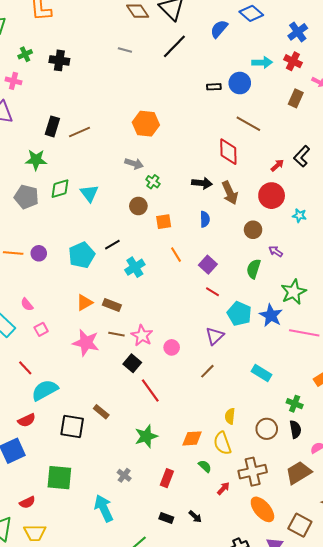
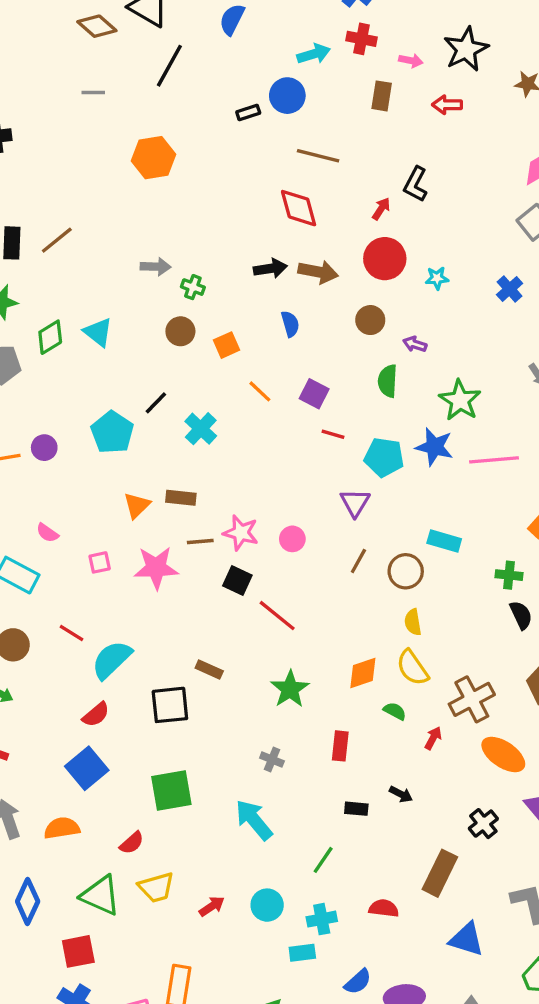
orange hexagon: (146, 124) -> (153, 158), moved
brown arrow: (230, 193) -> (318, 272), turned -40
pink square: (41, 329) -> (100, 562), moved, turned 32
brown circle: (267, 429) -> (406, 571), moved

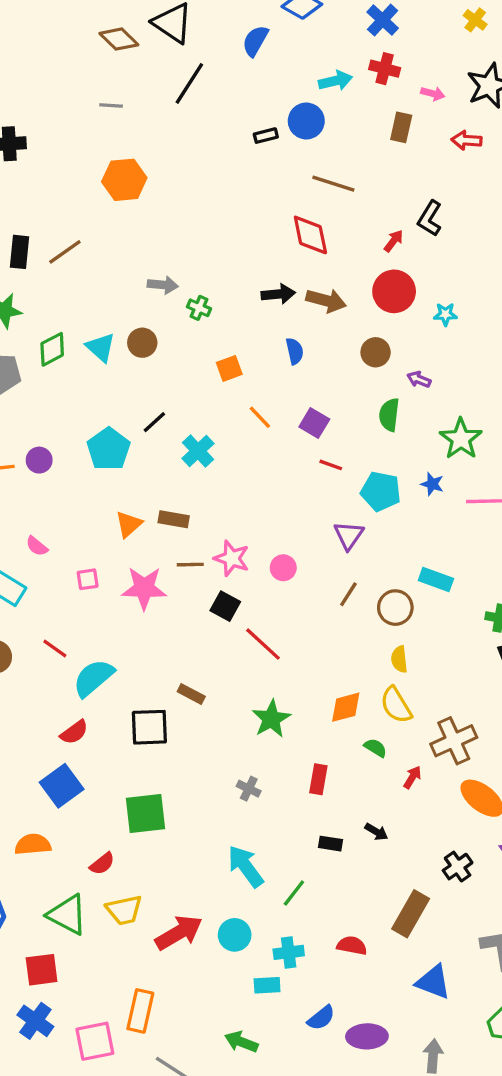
orange hexagon: (153, 158) -> (124, 180), moved
brown circle: (180, 331) -> (142, 343), moved
blue star: (434, 447) -> (432, 484), size x0.6
cyan arrow: (254, 820) -> (246, 866), moved
red arrow: (212, 906) -> (179, 933), size x1.8

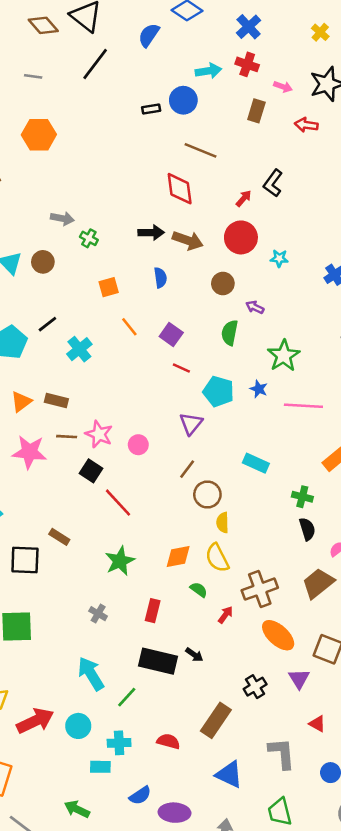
brown circle: (395, 608) -> (207, 495), moved
black rectangle: (331, 844) -> (158, 661), size x2.0

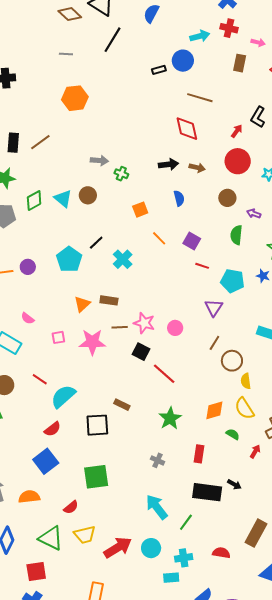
brown arrow: (188, 240) -> (197, 168), size x0.7

